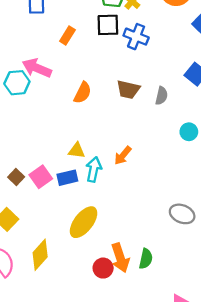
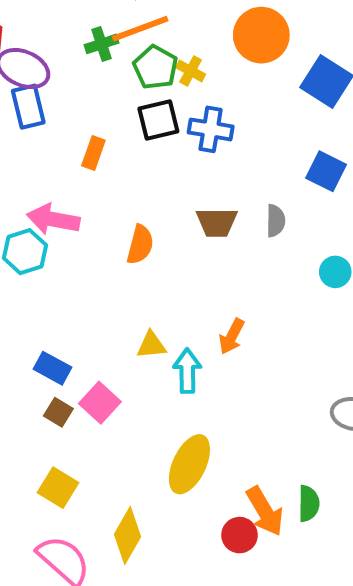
blue rectangle: (67, 178) -> (53, 368), moved, turned 54

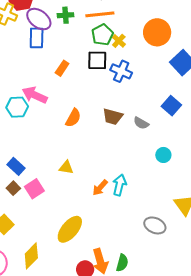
green cross: (101, 44) -> (65, 15), moved
gray semicircle: (276, 221) -> (141, 123), turned 105
orange arrow: (232, 336) -> (100, 188), moved
cyan arrow: (187, 371) -> (119, 185), moved

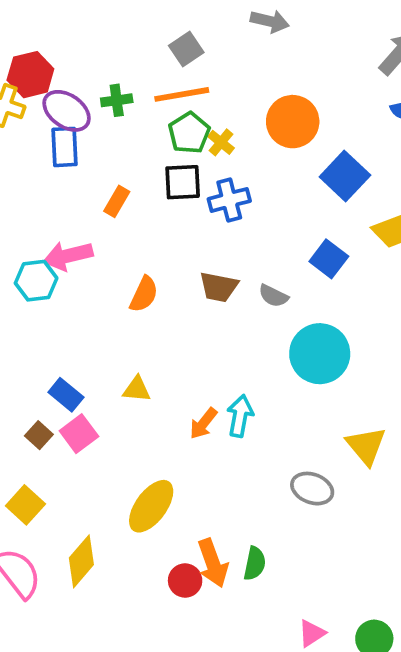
blue cross: (121, 71) -> (229, 200), turned -35
pink arrow: (35, 95) -> (68, 256), turned -35
cyan circle: (163, 155) -> (320, 354), size x2.0
blue rectangle: (16, 166) -> (66, 395), moved

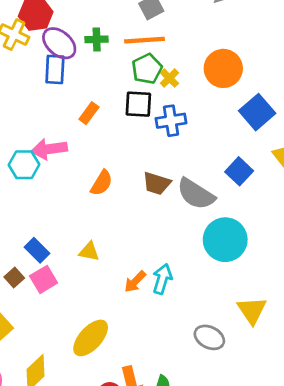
gray semicircle: (273, 296) -> (196, 194), size x1.8

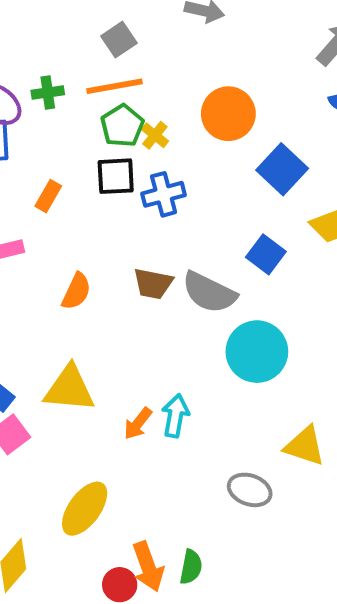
yellow triangle: (89, 252) -> (69, 389), size x1.8
yellow triangle: (252, 310) -> (305, 446), turned -32

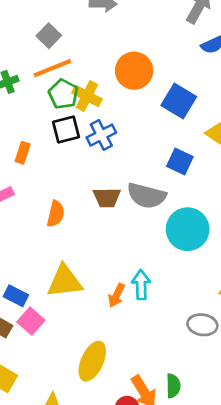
yellow cross: (155, 135) -> (87, 96), size x1.5

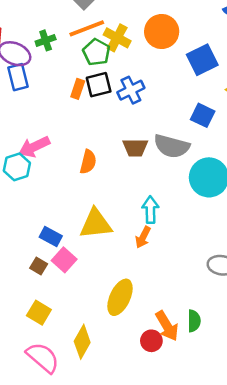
yellow cross: (87, 96) -> (117, 38), moved
blue square: (179, 101) -> (202, 60), turned 32
orange rectangle: (23, 153) -> (78, 89), moved
cyan arrow: (141, 285) -> (150, 210), moved

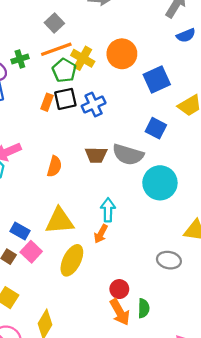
yellow ellipse: (120, 297) -> (72, 260), moved
red circle: (151, 341) -> (119, 289), moved

